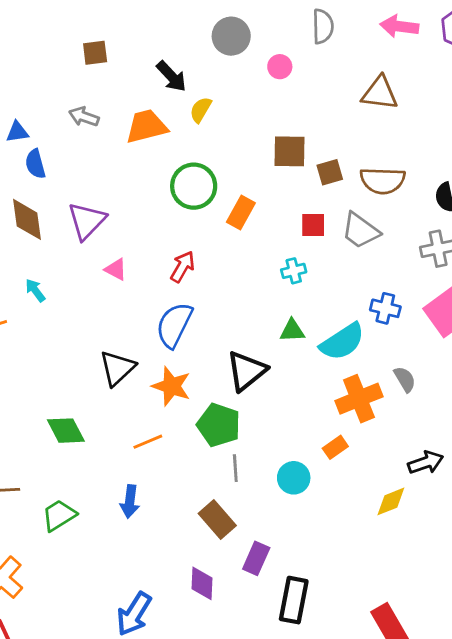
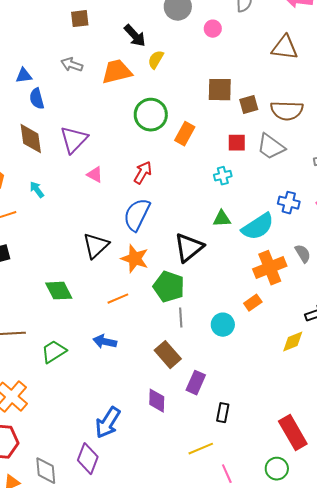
blue arrow: (130, 501) -> (105, 342), turned 95
black rectangle: (294, 600) -> (223, 413), size x0.6

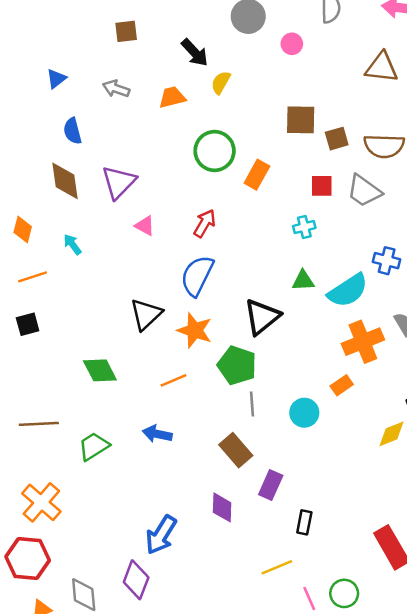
orange trapezoid: (117, 72) -> (172, 97), size x0.7
blue triangle: (24, 76) -> (56, 79), moved, turned -30
green circle: (277, 469) -> (344, 593), moved

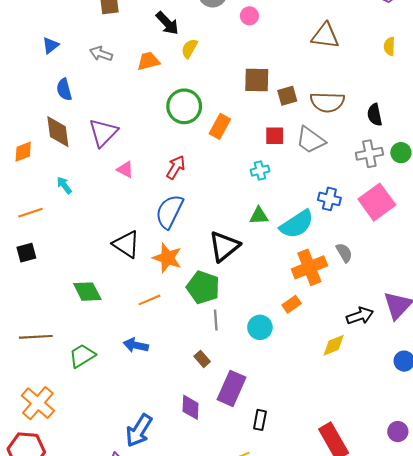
orange diamond: (23, 229) -> (23, 152), moved, turned 55
black triangle: (146, 314) -> (126, 244), turned -44
brown rectangle: (236, 450) -> (202, 359), size x0.6
purple rectangle: (271, 485) -> (232, 388), size x1.4

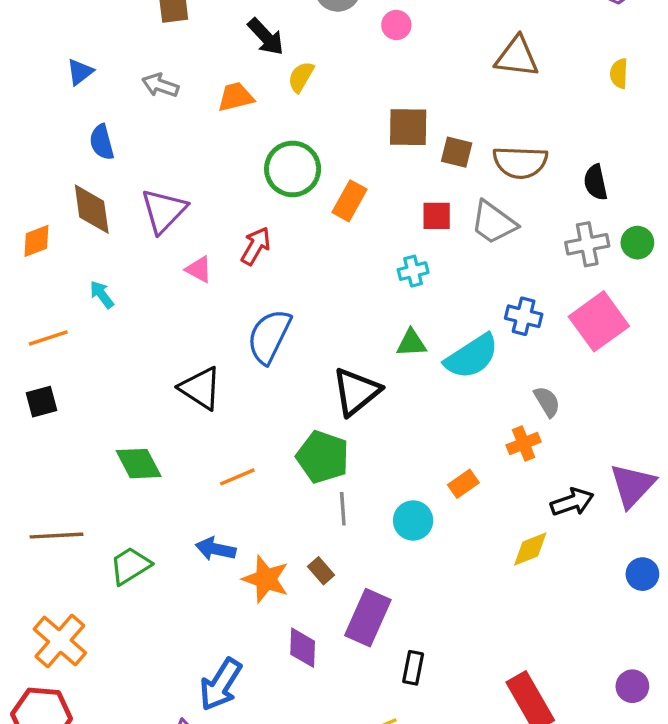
brown square: (287, 96) -> (457, 152), turned 30
red arrow: (176, 167) -> (256, 246), moved
orange star: (167, 258) -> (266, 579), moved
orange cross: (309, 267) -> (524, 443), moved, size x0.6

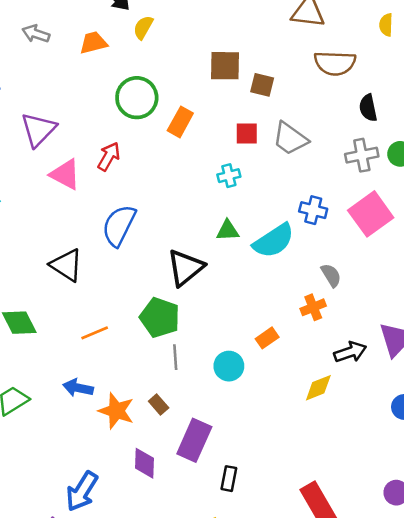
brown semicircle: (520, 162) -> (335, 63), moved
pink triangle: (199, 269) -> (65, 174), size x1.5

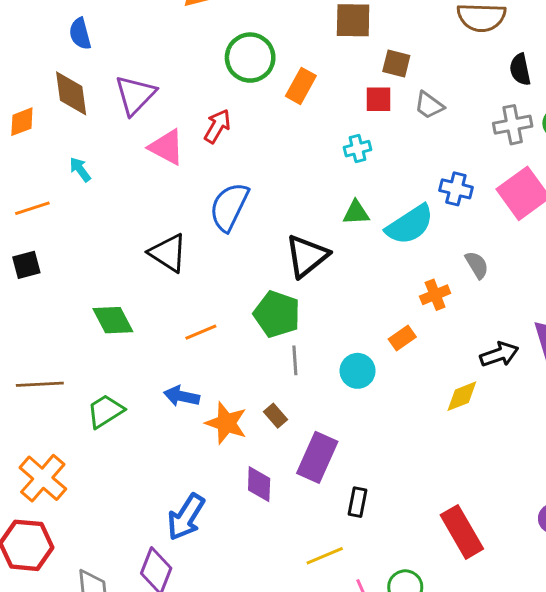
brown square: (262, 85) -> (396, 64), moved
gray trapezoid: (290, 139) -> (429, 105), size x0.7
orange cross: (313, 307) -> (435, 295), moved

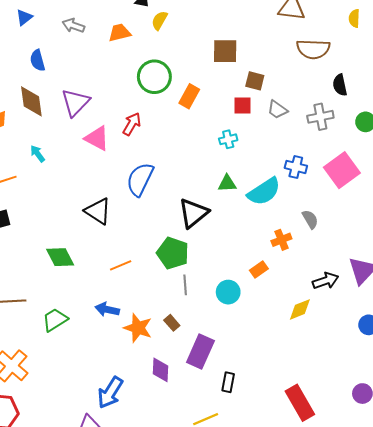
gray cross: (513, 125) -> (320, 117), moved

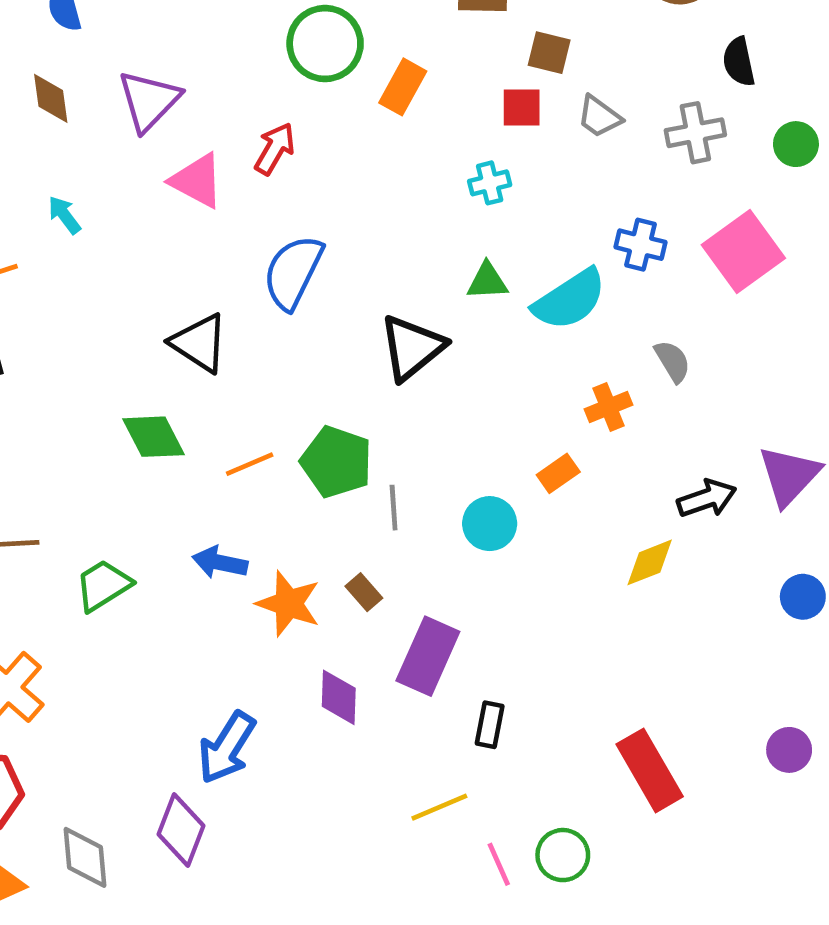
brown diamond: (31, 101) -> (51, 98), size x0.7
green pentagon: (173, 253) -> (336, 462), moved
green diamond: (60, 257) -> (154, 437), moved

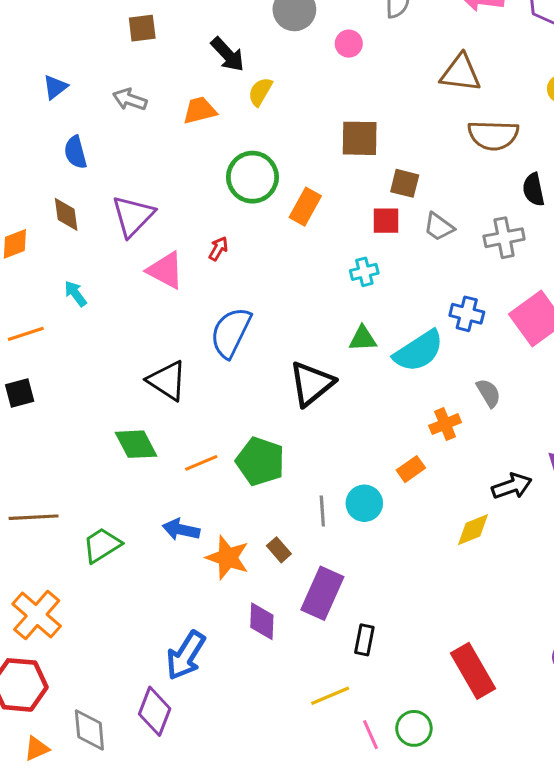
red arrow: (275, 149) -> (218, 249), size x0.7
gray line: (394, 508) -> (322, 511), moved

